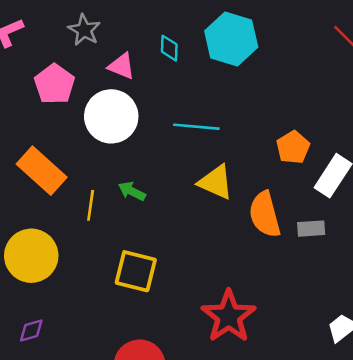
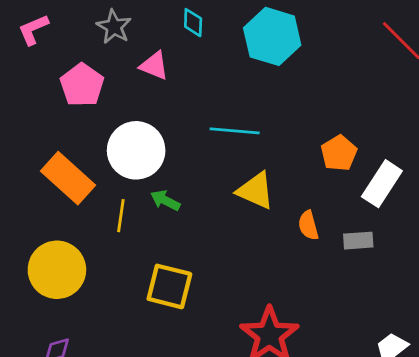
cyan diamond: (169, 48) -> (193, 23), moved
white circle: (111, 116) -> (136, 150), moved
orange semicircle: (265, 214) -> (308, 225), size x0.6

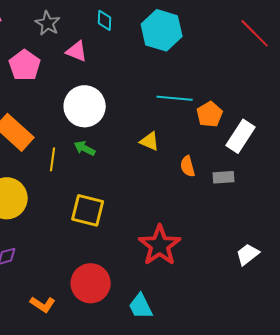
cyan line: (235, 131) -> (175, 98), moved
white circle: (136, 150) -> (85, 106), moved
yellow triangle: (256, 191) -> (150, 141), size x0.7

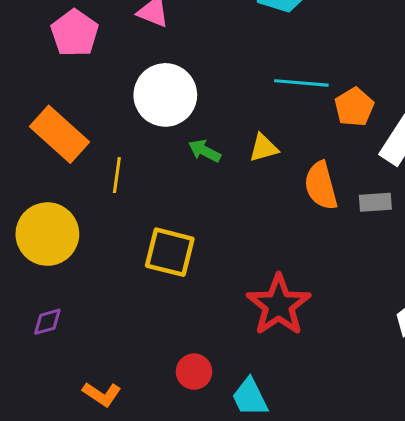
yellow triangle: (150, 141) -> (264, 148), turned -40
green arrow: (85, 148) -> (205, 151), moved
orange semicircle: (188, 166) -> (321, 186), size x1.5
red circle: (91, 283) -> (194, 372), moved, size x0.6

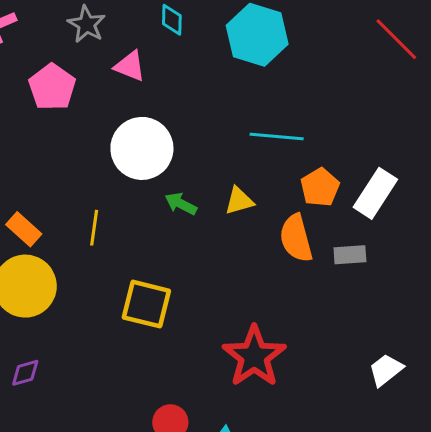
orange pentagon: (354, 107) -> (320, 187), moved
orange rectangle: (59, 134) -> (24, 229), moved, size x0.6

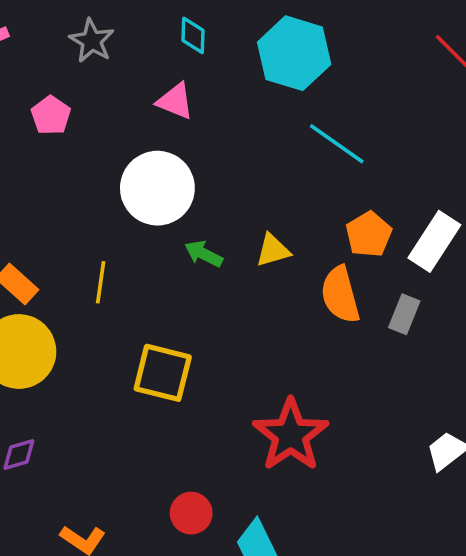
pink triangle: (130, 66) -> (175, 101), moved
pink pentagon: (52, 87) -> (51, 115), size x0.7
cyan line: (277, 136) -> (337, 144), moved, turned 30
gray rectangle: (350, 255) -> (404, 314), turned -64

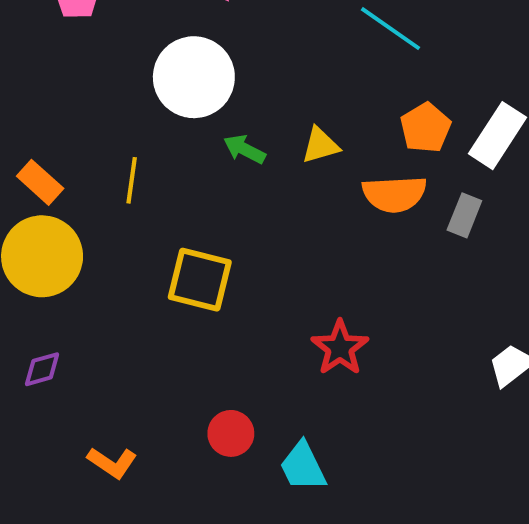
orange semicircle: (340, 295) -> (394, 194), turned -78
red star: (291, 435) -> (340, 348), size x0.7

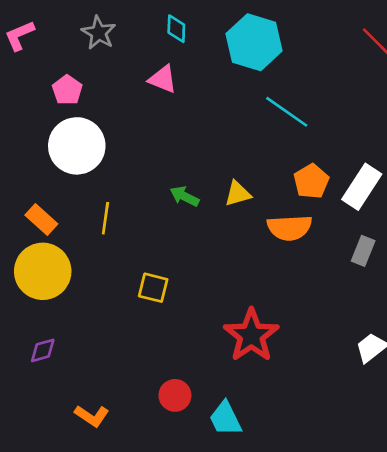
white circle: (194, 77) -> (77, 146), moved
gray rectangle: (464, 215) -> (363, 251), moved
yellow square: (200, 280) -> (153, 288), size x0.7
red star: (340, 348) -> (251, 335), size x1.4

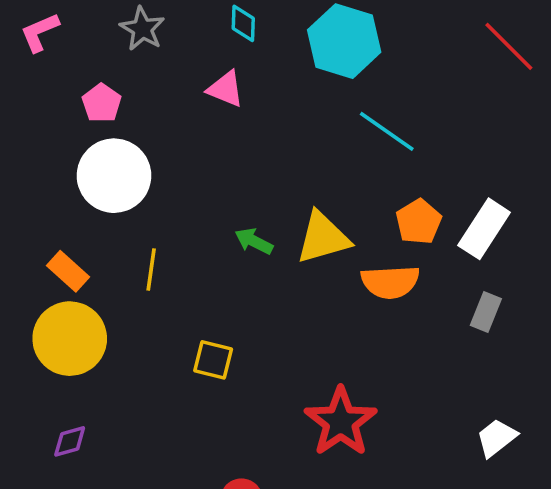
yellow triangle: (238, 194) -> (323, 238), size x1.6

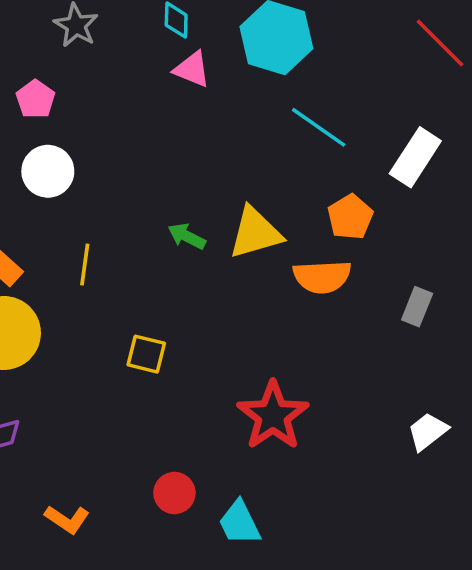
pink triangle: (226, 89) -> (192, 69), moved
white circle: (114, 176) -> (48, 171), size x0.7
white rectangle: (484, 229) -> (415, 157), moved

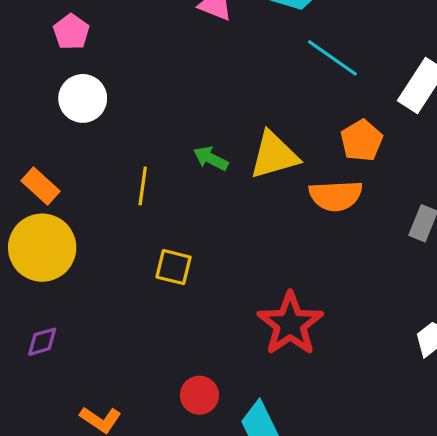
yellow line: (85, 264) -> (143, 186), moved

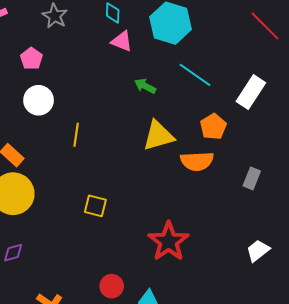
green arrow: (211, 158) -> (145, 86), moved
yellow line: (143, 186) -> (76, 135), moved

